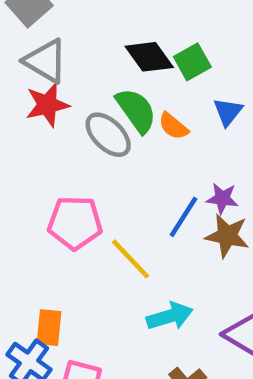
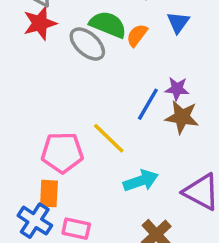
green semicircle: (136, 110) -> (108, 24), turned -30
orange semicircle: (173, 126) -> (137, 35), turned 90
pink pentagon: (75, 223) -> (62, 152), moved

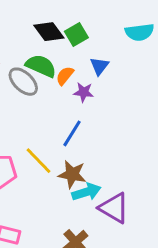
purple star: (177, 89) -> (84, 92), moved
brown star: (182, 117) -> (72, 174), moved
cyan arrow: (141, 181) -> (86, 192), moved

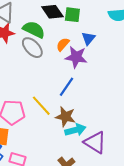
green square: (76, 34) -> (72, 15), turned 35
green semicircle: (41, 66) -> (34, 30), moved
purple star: (84, 92) -> (76, 57), size x1.5

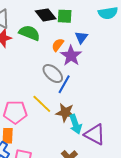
gray ellipse: (32, 48) -> (53, 74), moved
purple star: (76, 57) -> (71, 56), turned 30
cyan arrow: (75, 130) -> (75, 124), turned 90

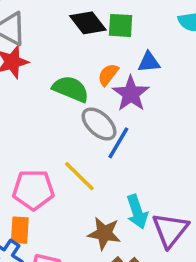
green semicircle: (29, 33) -> (71, 89), moved
blue triangle: (81, 37) -> (149, 62), turned 48
brown star: (65, 112) -> (104, 233), moved
purple triangle: (95, 134) -> (170, 230), turned 40

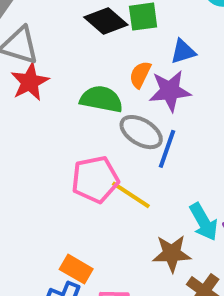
purple star: (131, 94) -> (170, 91), turned -30
pink pentagon: (33, 190) -> (95, 179), moved
orange rectangle: (20, 230) -> (76, 269), turned -52

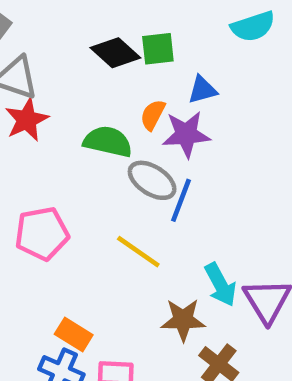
pink pentagon: (95, 179) -> (42, 234), moved

